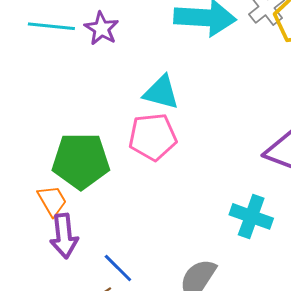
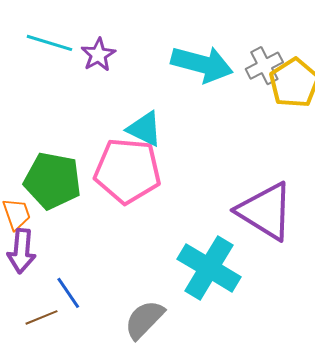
pink pentagon: (153, 137) -> (128, 171), size x1.4
cyan cross: (251, 216) -> (209, 268), size x1.5

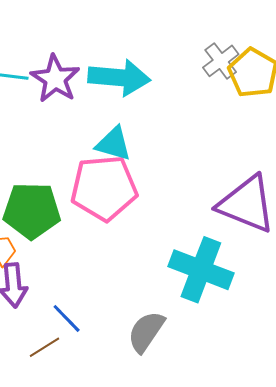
purple star: (98, 55) -> (55, 79), size x1.4
cyan arrow: (202, 64) -> (119, 77), moved

